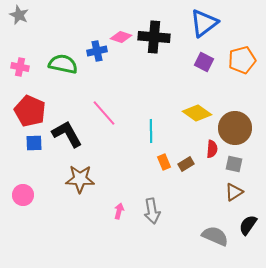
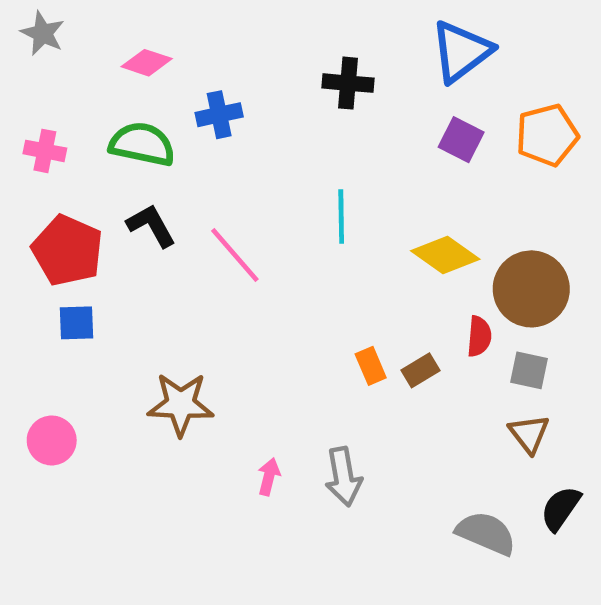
pink diamond: (121, 37) -> (147, 63), moved
black cross: (154, 37) -> (348, 83), size x0.7
cyan line: (151, 131) -> (341, 217), moved
black L-shape: (67, 134) -> (151, 226), moved, size x0.7
brown triangle: (234, 192) -> (529, 434), turned -36

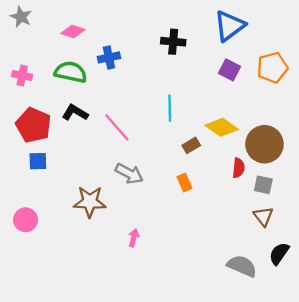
black L-shape: (151, 226) -> (75, 113), turned -30
brown rectangle: (420, 370) -> (191, 145), moved
gray arrow: (343, 477) -> (129, 174), moved, turned -52

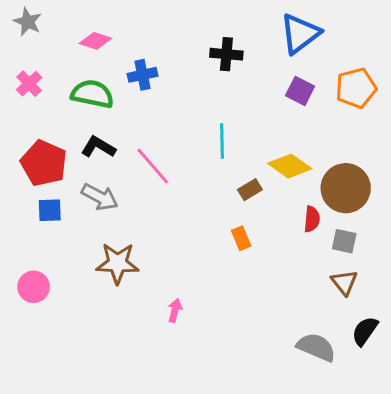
pink cross: (22, 75) -> (29, 84), moved, turned 36
gray arrow: (129, 174) -> (100, 197), moved

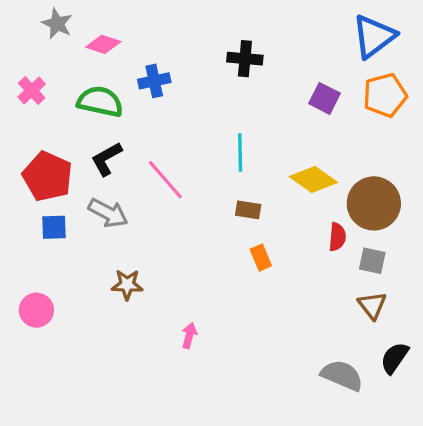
gray star: (28, 22) -> (57, 24), moved
blue triangle: (300, 34) -> (374, 36), moved
black L-shape: (98, 147) -> (106, 159), turned -60
brown rectangle: (250, 190) -> (248, 210), moved, turned 40
brown star: (117, 263) -> (127, 285), size x0.7

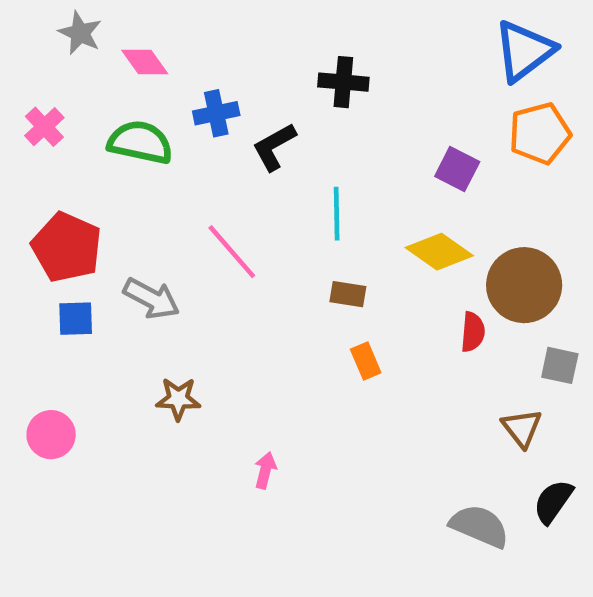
pink diamond: (103, 44) -> (145, 62), turned 36
purple square: (325, 98) -> (457, 169), moved
black L-shape: (106, 159) -> (274, 147), moved
gray square: (372, 261) -> (560, 365), moved

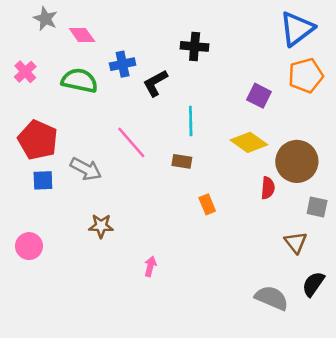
brown rectangle: (348, 294) -> (182, 161), moved

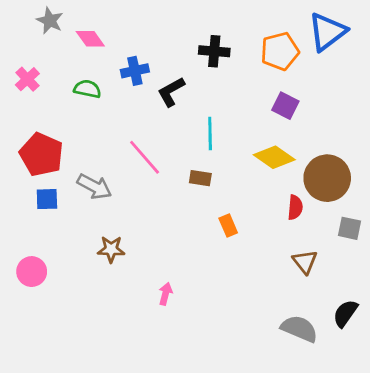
orange pentagon: (306, 75) -> (280, 51), moved
green semicircle: (80, 81) -> (87, 89), size x0.7
brown triangle: (296, 242) -> (305, 262), moved

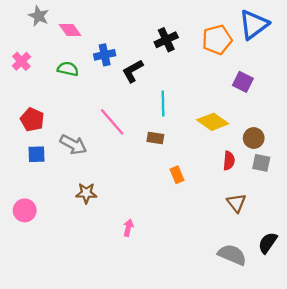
black cross: (214, 51) -> (166, 40), turned -30
purple square: (285, 106) -> (243, 82), moved
red pentagon: (41, 154) -> (32, 120), size x0.7
brown circle: (327, 178) -> (254, 138), size x0.6
gray square: (350, 228) -> (261, 163), moved

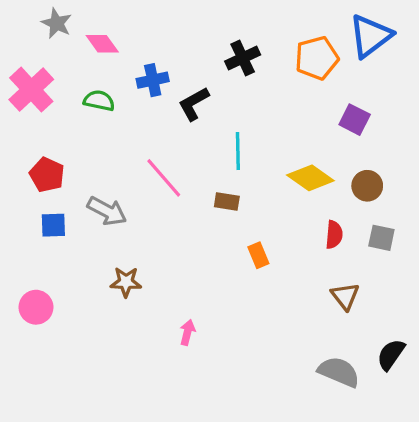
pink cross: (21, 61) -> (31, 90), size x1.6
brown circle: (254, 138) -> (367, 186), moved

